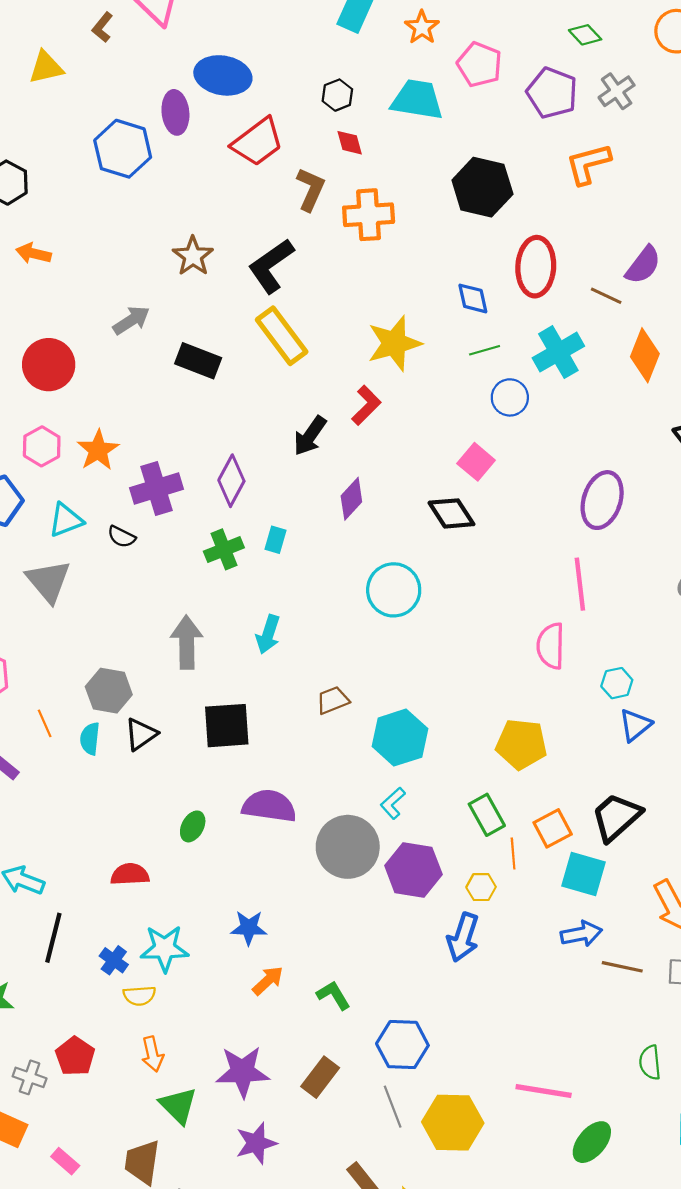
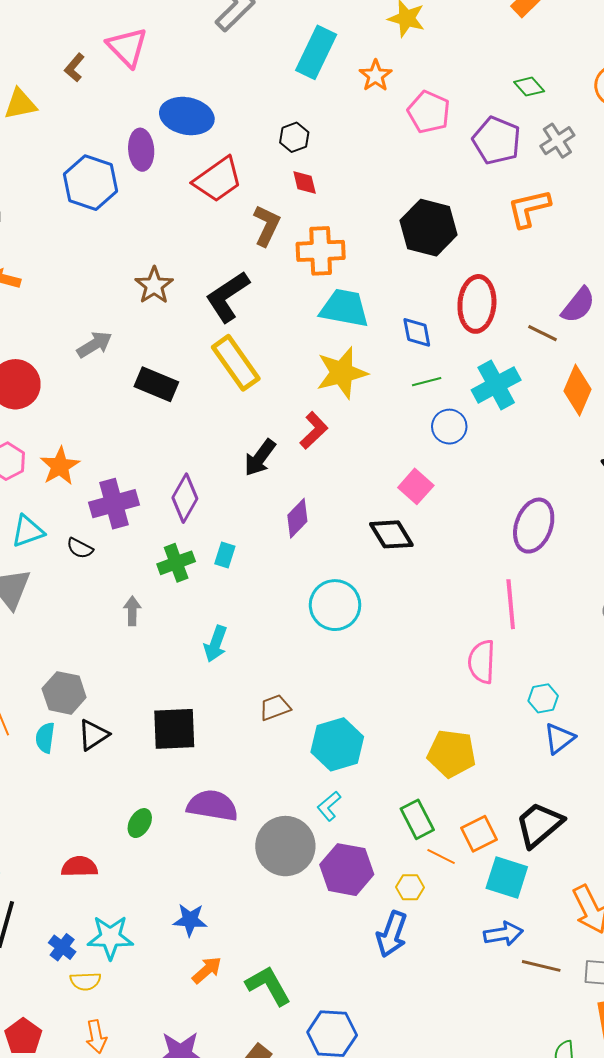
cyan trapezoid: (417, 100) -> (344, 308), moved
gray arrow: (187, 642) -> (132, 611), moved, size x0.6
orange line: (513, 853) -> (441, 856), turned -60
green L-shape: (334, 995) -> (268, 986), size x1.4

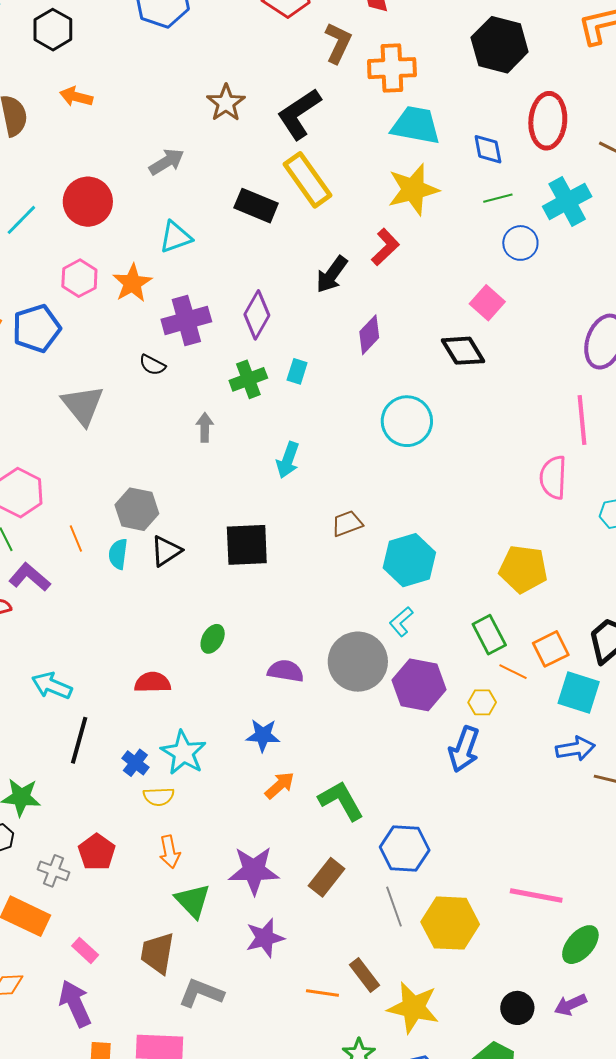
black rectangle: (156, 384) -> (256, 206), moved
cyan triangle: (28, 531) -> (176, 237), moved
purple semicircle: (212, 806) -> (286, 671), moved, size x0.7
cyan star: (110, 937) -> (183, 753), turned 30

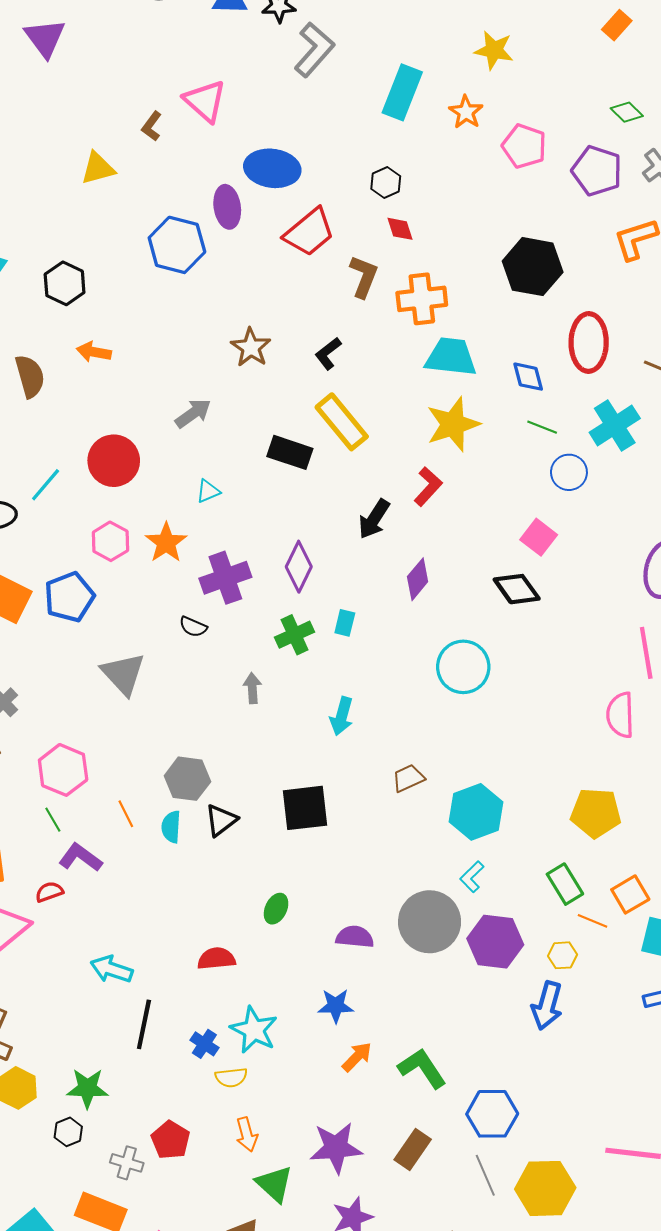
black L-shape: (299, 114) -> (328, 354), size x0.6
green line: (498, 198) -> (542, 427), turned 40
cyan triangle: (176, 237) -> (208, 491), size x0.7

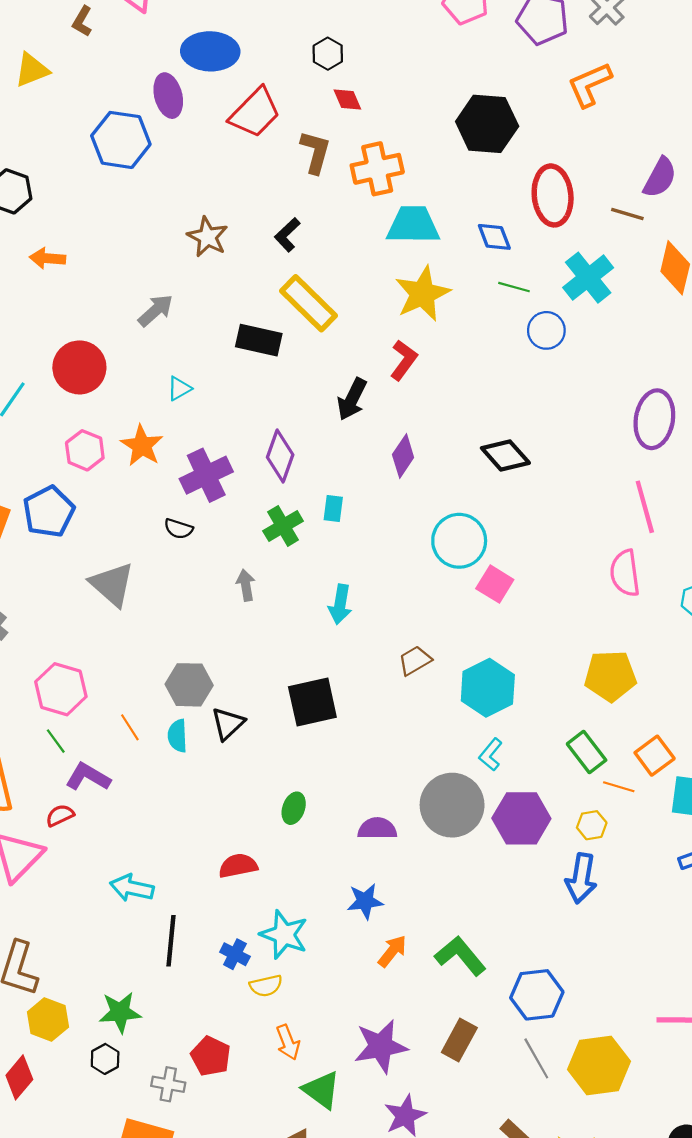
pink square: (539, 537) -> (495, 584), moved

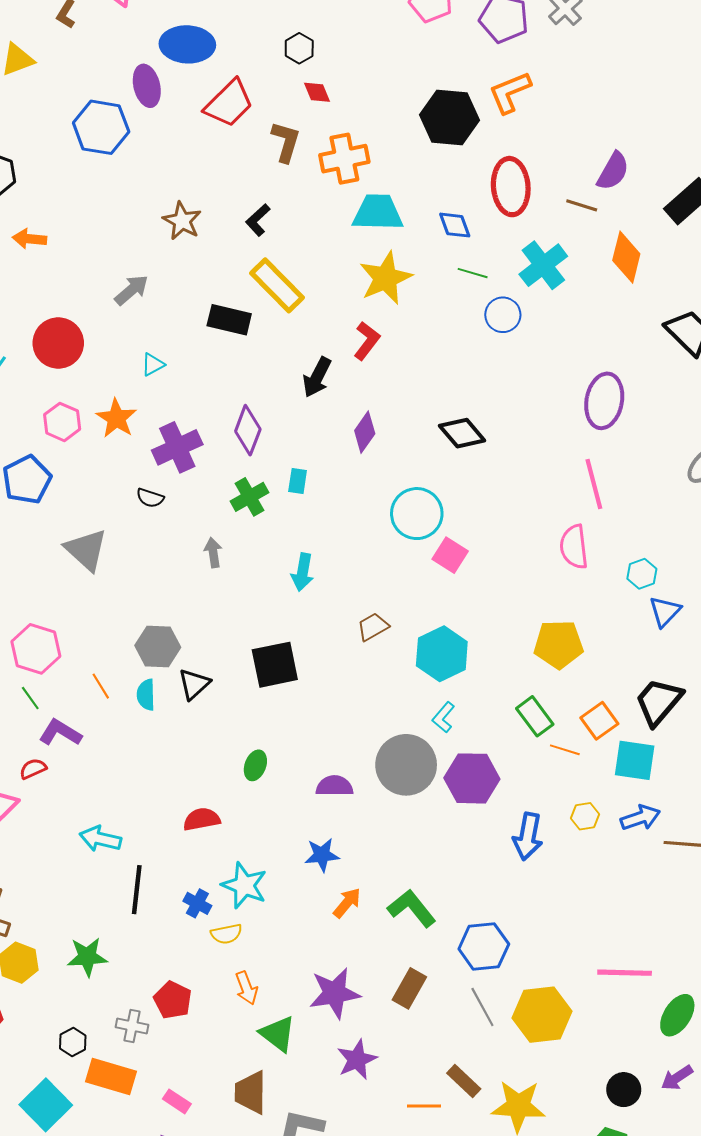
orange L-shape: (590, 85) -> (510, 92), moved
yellow hexagon: (592, 825) -> (585, 816), moved
black hexagon: (105, 1059) -> (73, 1042), moved

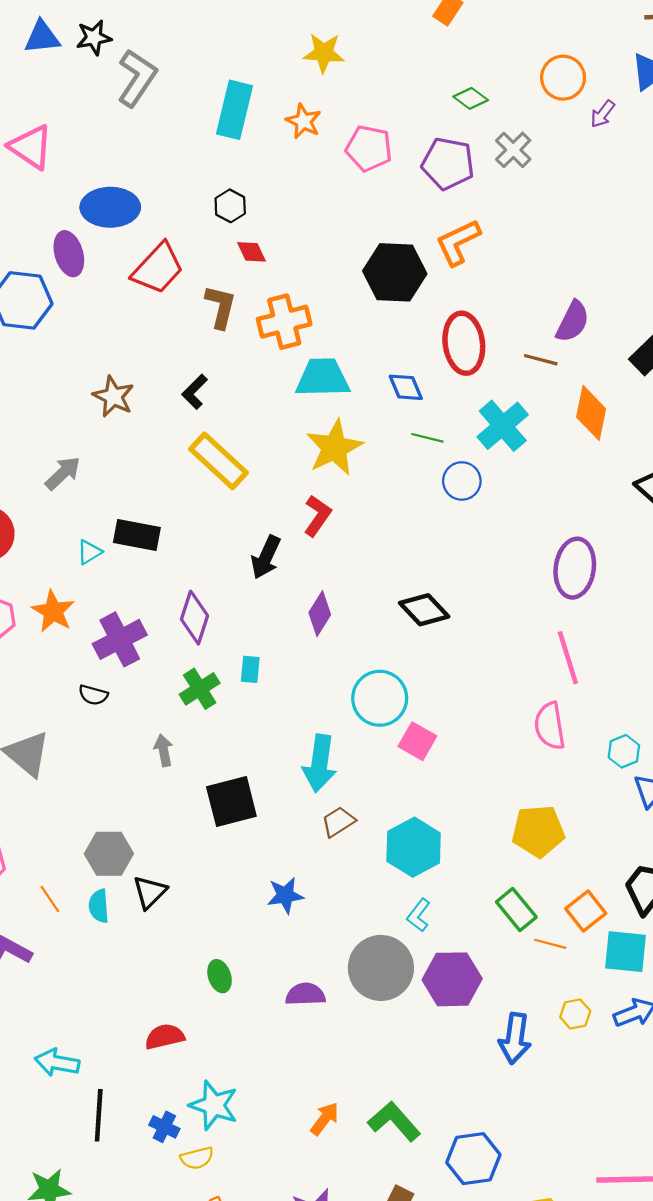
black rectangle: (229, 320) -> (137, 535), moved
cyan arrow: (303, 572) -> (320, 763), moved, size x1.4
black square: (275, 665) -> (231, 801), moved
green ellipse: (255, 765) -> (220, 976), turned -36
blue star: (322, 855) -> (285, 895), moved

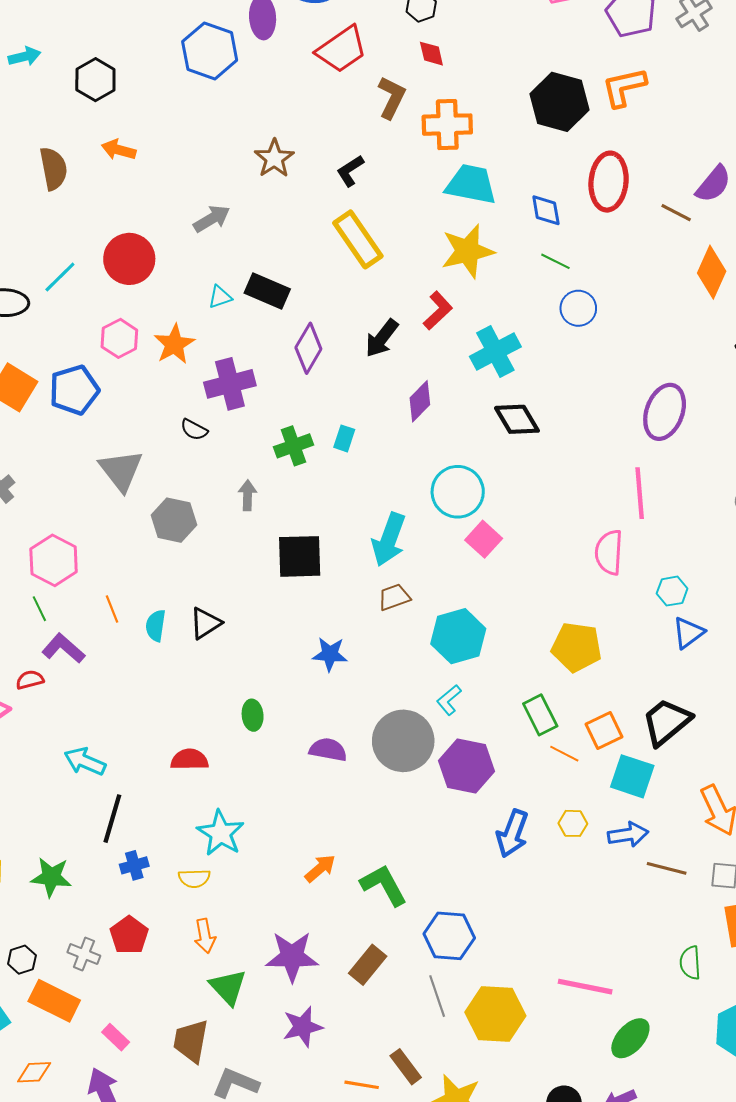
cyan cross: (503, 426) -> (495, 352), moved
purple diamond: (194, 618) -> (308, 348), moved
gray hexagon: (109, 854) -> (174, 520), moved
blue cross: (164, 1127) -> (134, 865), moved, turned 36

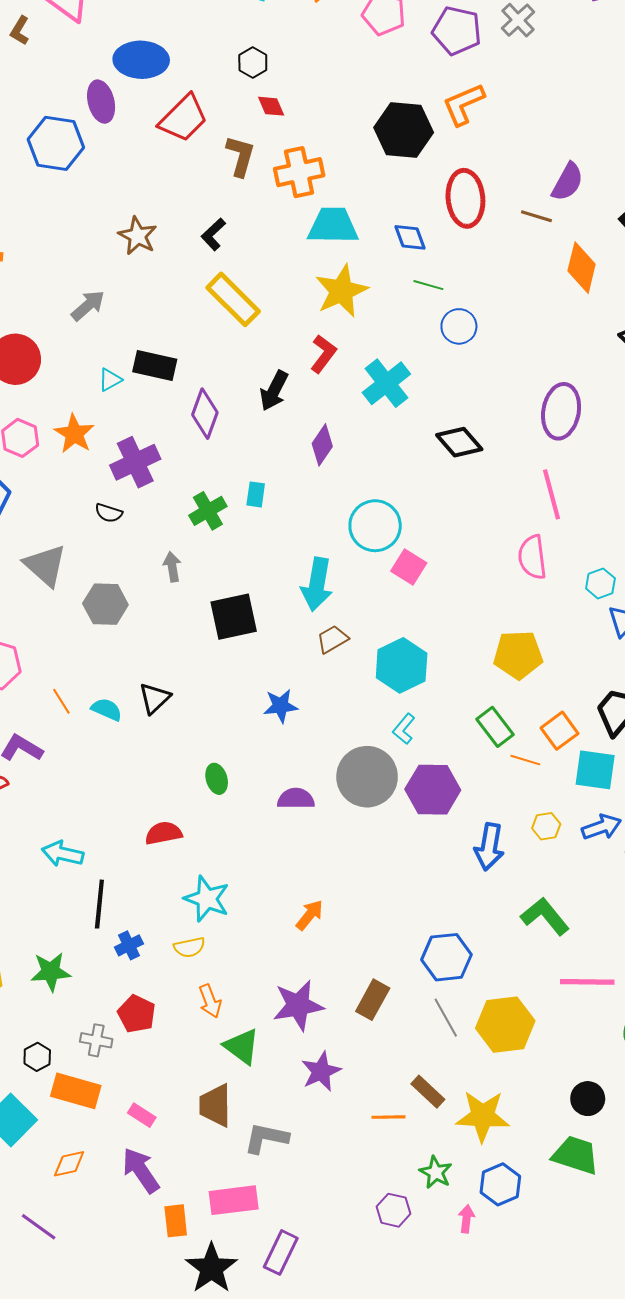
black diamond: (517, 419) -> (459, 442), moved
cyan semicircle: (156, 626) -> (107, 709), turned 116
green L-shape: (384, 885) -> (545, 916), moved

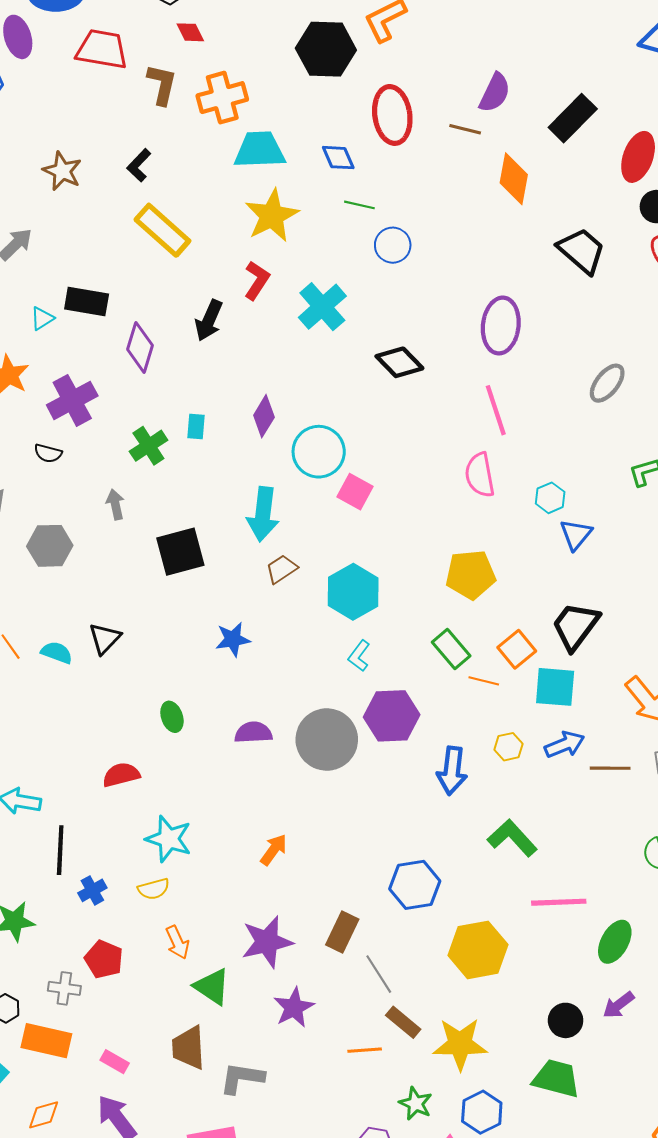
red trapezoid: (183, 118) -> (102, 49), turned -122
purple diamond: (322, 445) -> (264, 416), moved
gray circle: (367, 777) -> (327, 740), moved
gray line: (446, 1018) -> (379, 974), moved

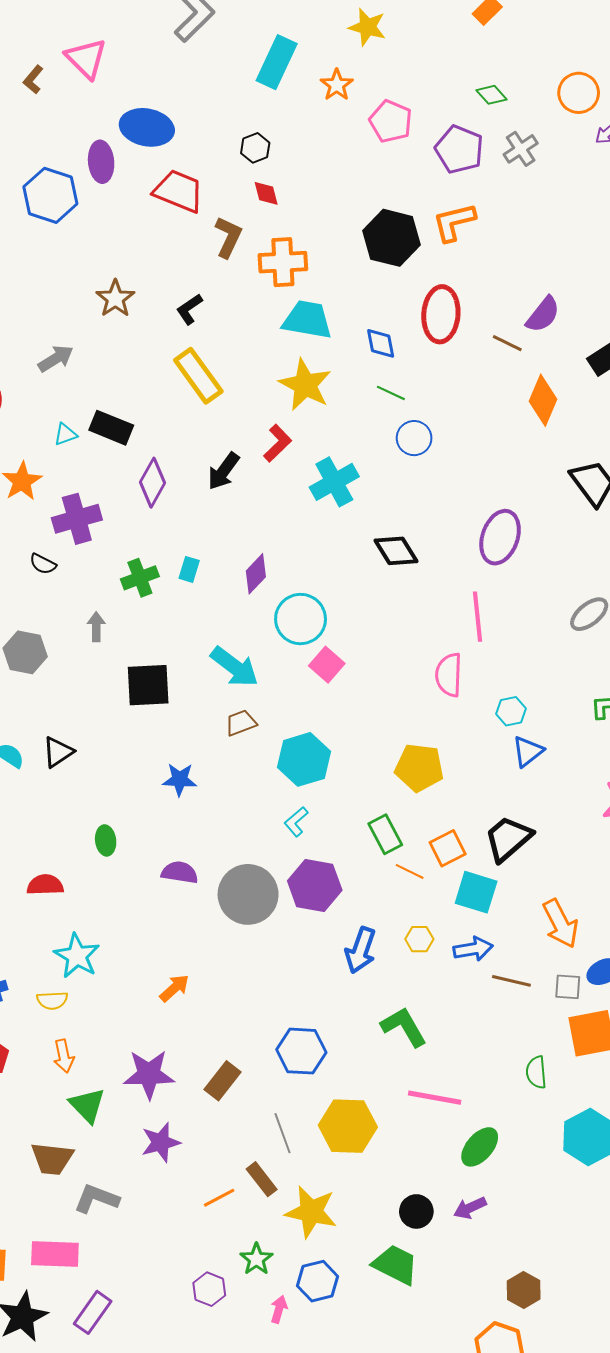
yellow star: (272, 216) -> (305, 385), turned -30
cyan arrow: (263, 514) -> (234, 667), turned -72
gray line: (379, 974) -> (282, 1133), moved
brown trapezoid: (189, 1048) -> (52, 1159), turned -93
orange line: (365, 1050) -> (219, 1198), turned -36

